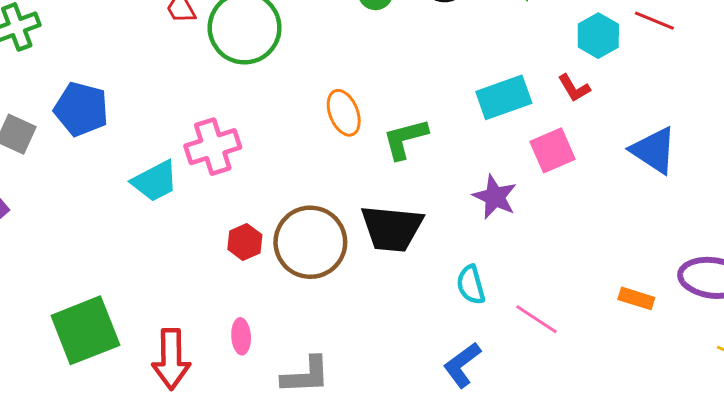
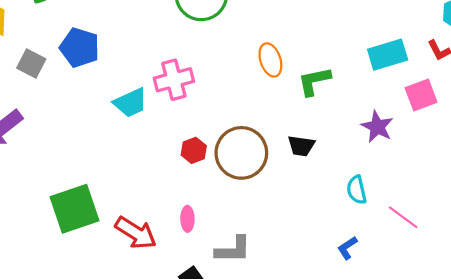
black trapezoid: (392, 228) -> (301, 146), size x0.6
red arrow: (171, 359) -> (136, 233), turned -60
blue L-shape: (462, 365) -> (347, 248), size x0.7

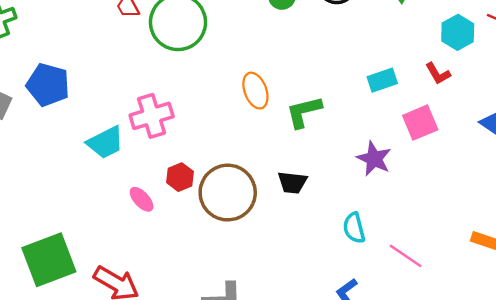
cyan rectangle: (388, 55) -> (382, 80), size x0.7
red hexagon: (194, 150) -> (180, 177), moved
pink ellipse: (187, 219) -> (142, 199), moved, turned -40

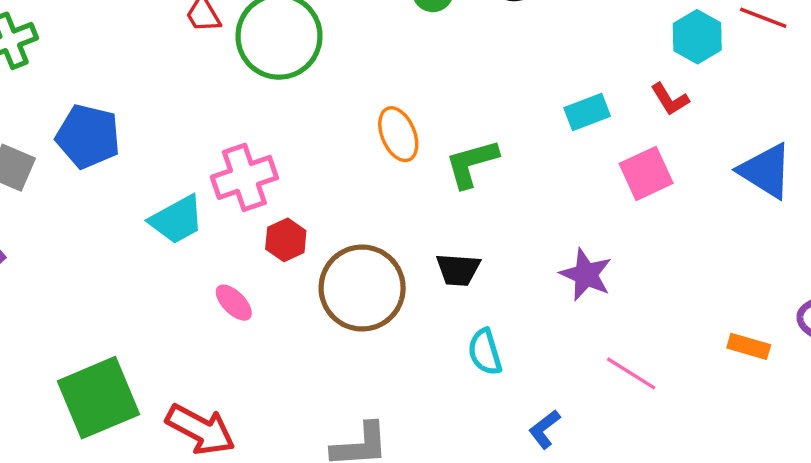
purple star: (374, 159) -> (586, 275), moved
red hexagon: (180, 177) -> (286, 240), moved
cyan semicircle: (354, 228) -> (485, 352), moved

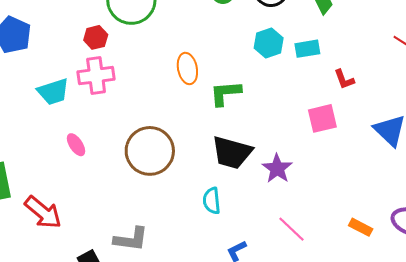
cyan hexagon: (697, 37) -> (269, 43), moved
cyan rectangle: (587, 112) -> (307, 49), moved
red hexagon: (286, 240) -> (96, 37), moved
black trapezoid: (458, 270) -> (232, 153), moved, size x1.6

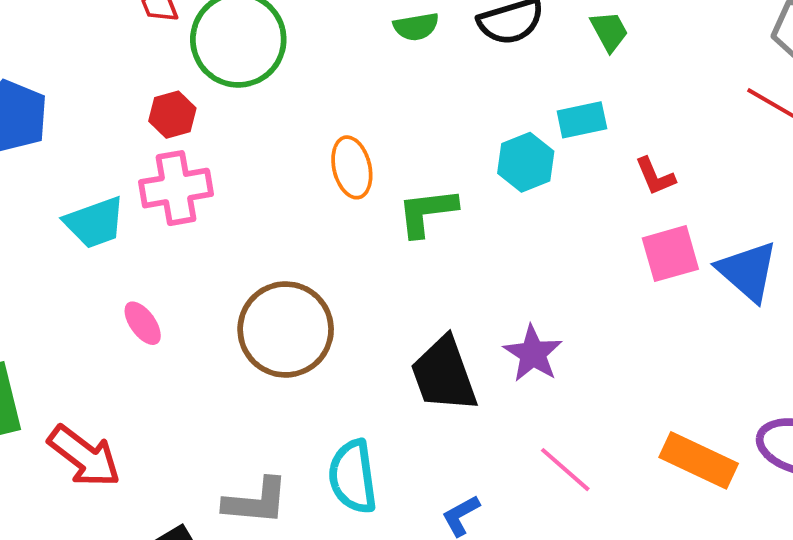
cyan hexagon: (269, 43) -> (526, 162), moved
pink square: (322, 118) -> (670, 254), moved
black trapezoid: (232, 153) -> (444, 374), moved, turned 57
cyan semicircle: (212, 201) -> (353, 477), moved, size x1.4
orange rectangle: (361, 227) -> (699, 460), size x1.6

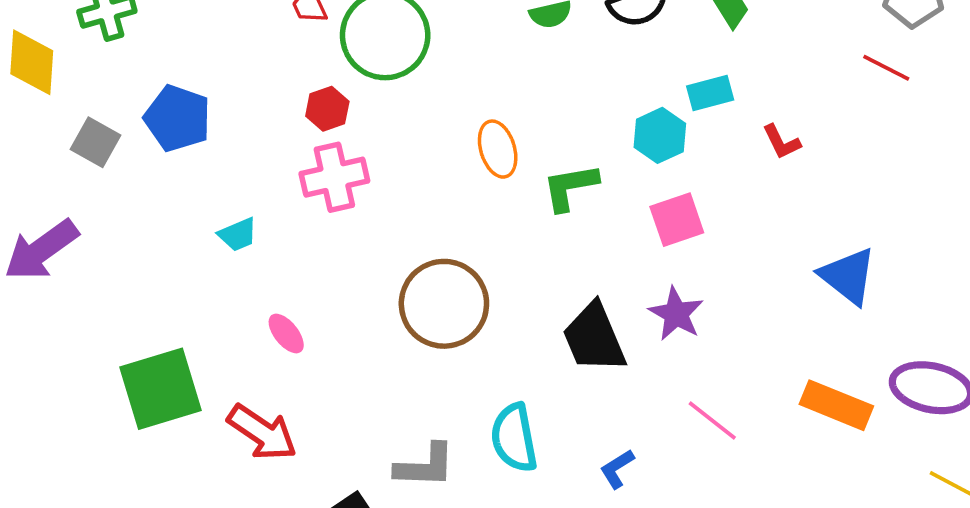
cyan trapezoid: (95, 223) -> (238, 235), moved, size x0.7
pink square: (670, 254) -> (677, 220), moved
blue triangle: (748, 271) -> (848, 276), moved
pink ellipse: (143, 323) -> (286, 334), moved

